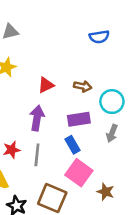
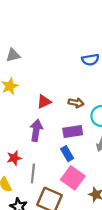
gray line: (37, 155) -> (33, 173), moved

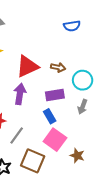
red triangle: (44, 102) -> (27, 66), size x1.6
gray line: (33, 173) -> (17, 135), turned 30

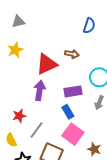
blue semicircle: (72, 26) -> (89, 26), turned -63
brown arrow: (58, 67) -> (72, 54), moved

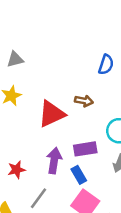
purple arrow: (40, 90) -> (54, 161), moved
red star: (19, 116) -> (16, 170), moved

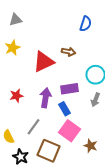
red star: (16, 170) -> (17, 96), moved

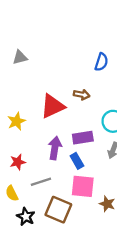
yellow star: (13, 48) -> (16, 121), moved
red star: (17, 96) -> (18, 162), moved
gray line: (34, 127) -> (41, 182), turned 36
pink square: (70, 131) -> (83, 186), turned -30

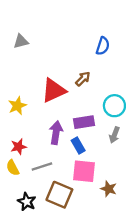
brown arrow: (82, 95) -> (83, 79), turned -56
yellow semicircle: (12, 193) -> (13, 168), moved

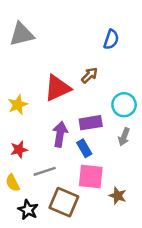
gray triangle: (21, 41) -> (22, 34), size x1.5
yellow semicircle: (13, 168) -> (13, 183), moved

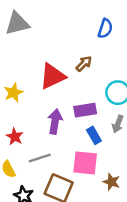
blue rectangle: (84, 148) -> (94, 135), moved
red star: (19, 150) -> (15, 137), turned -30

